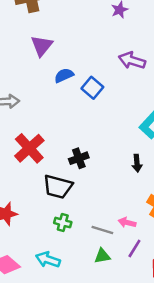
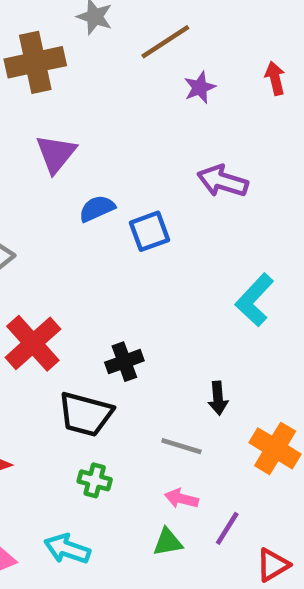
blue square: (92, 88) -> (149, 231), turned 30
black arrow: (137, 163) -> (218, 398), moved
pink arrow: (127, 223) -> (181, 499), moved
gray line: (102, 230) -> (181, 446), moved

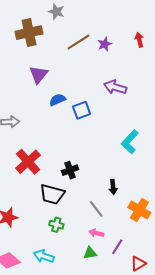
brown line: (165, 42) -> (78, 42), moved
gray line: (181, 446) -> (96, 209), turned 36

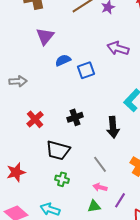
red cross: (28, 162) -> (35, 119), size x0.7
black cross: (70, 170) -> (75, 117), moved
black arrow: (113, 187) -> (113, 127), moved, size x1.5

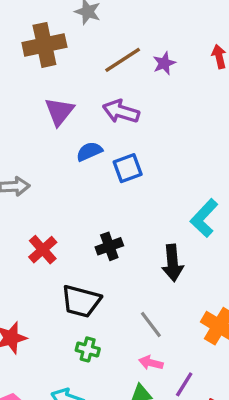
purple arrow: (118, 48) -> (121, 112), moved

